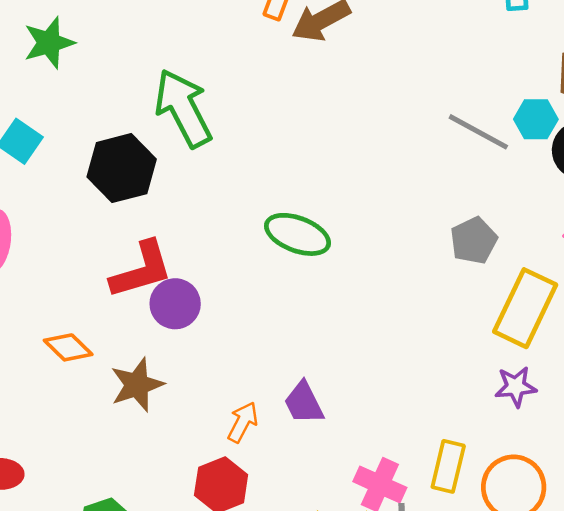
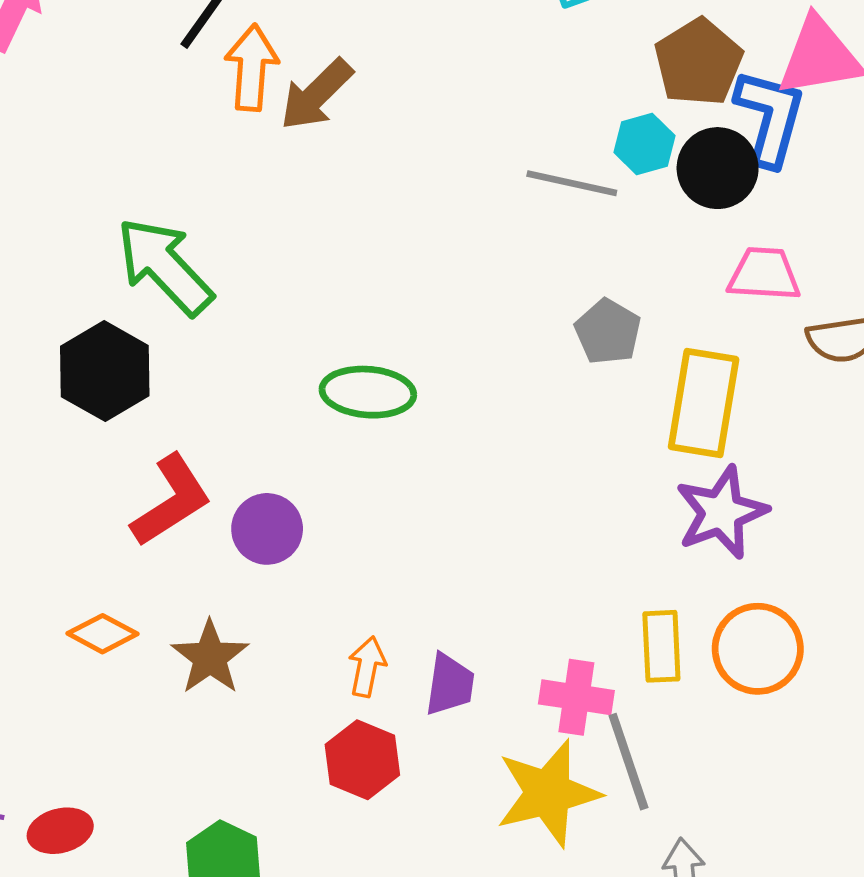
purple circle: (175, 304) -> (267, 529), moved
purple star: (516, 387) -> (721, 512), size x1.6
purple trapezoid: (304, 403) -> (450, 684), moved, turned -129

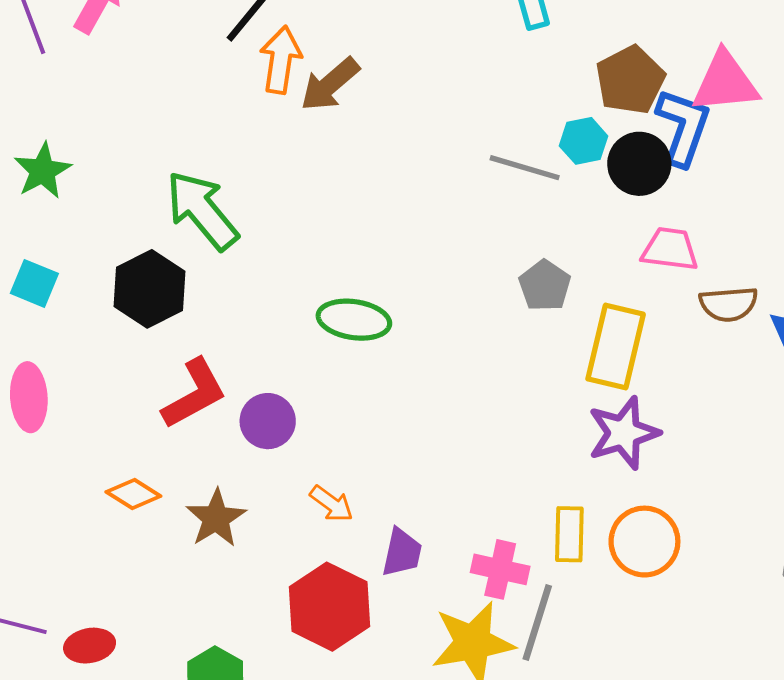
orange arrow: (367, 667) -> (332, 504), moved, turned 111
red hexagon: (362, 760) -> (330, 607), size x1.4
gray line: (628, 762) -> (537, 623), turned 32

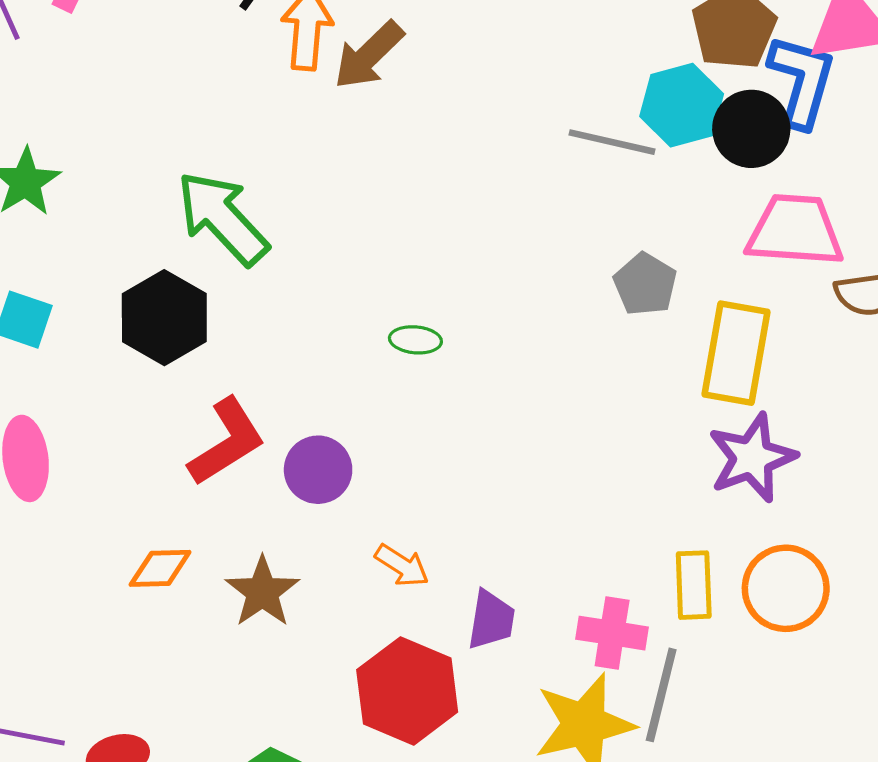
cyan hexagon: (584, 141) -> (682, 105), size x1.4
pink trapezoid: (670, 249) -> (795, 231), size x1.4
green ellipse: (354, 320) -> (415, 340), size x0.6
orange diamond: (133, 494) -> (160, 568), turned -30

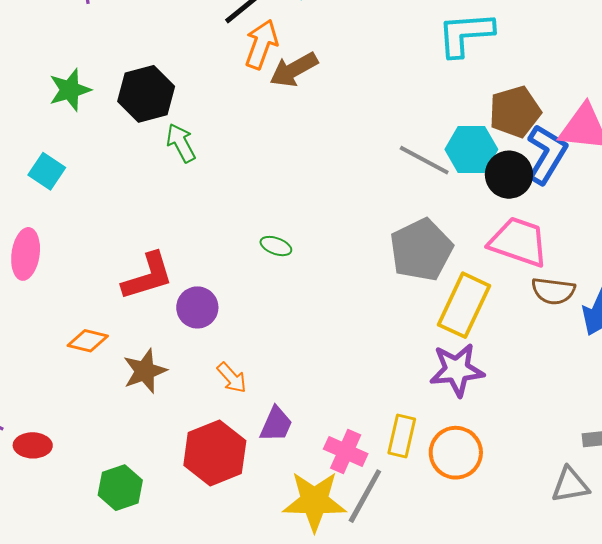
green arrow: (222, 218) -> (181, 143), size x0.6
gray pentagon: (645, 284) -> (421, 250), size x1.6
black hexagon: (164, 318) -> (146, 94), moved

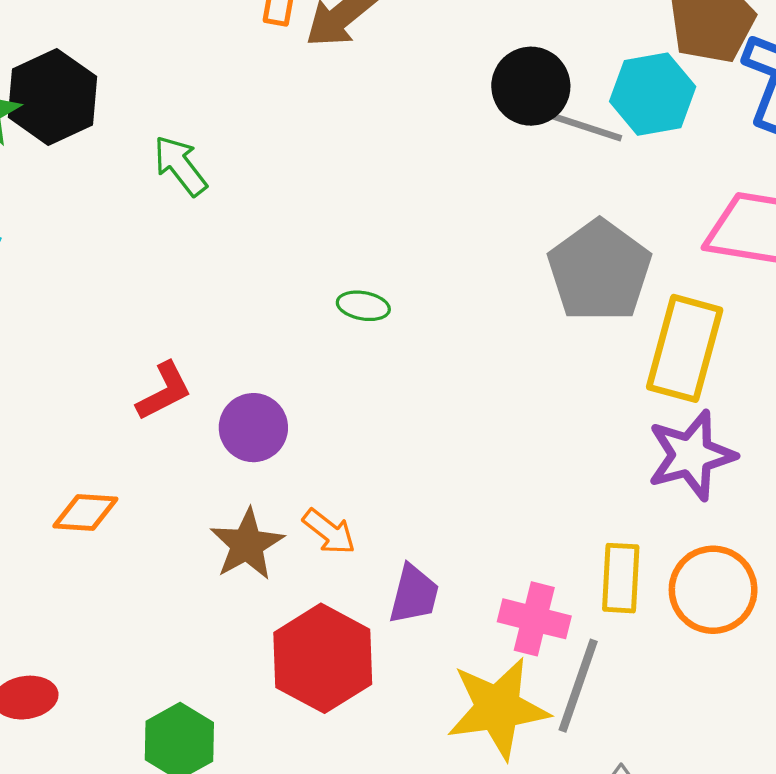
black hexagon: (146, 94) -> (53, 97), moved
black circle: (509, 175) -> (531, 86), moved
red L-shape: (148, 276) -> (164, 391), size x0.7
brown star: (145, 371) -> (247, 544), moved

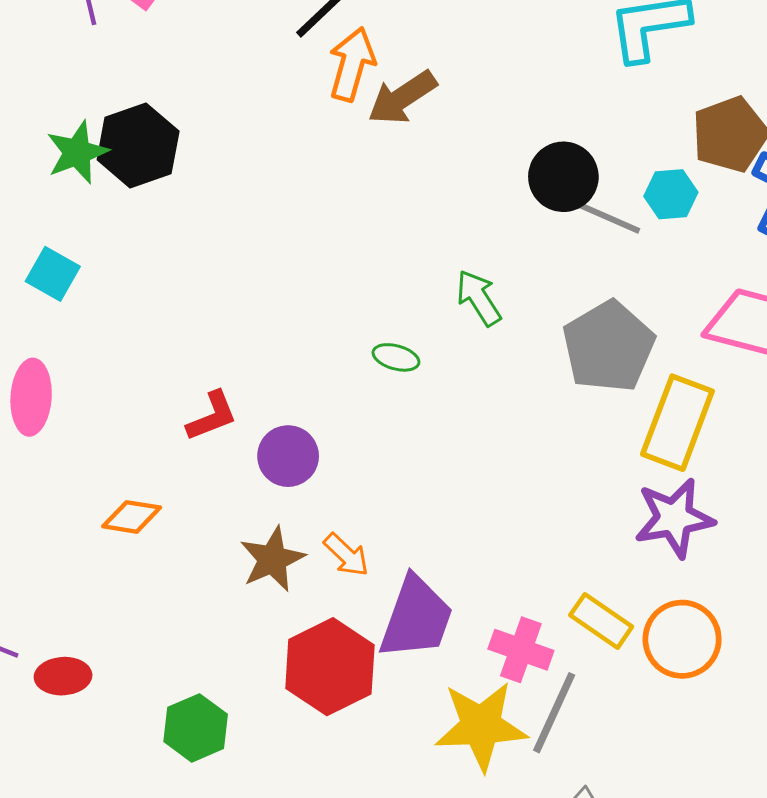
cyan hexagon: (653, 94) -> (671, 194), size x0.7
green arrow: (180, 166) -> (479, 298), moved
yellow rectangle: (621, 578) -> (601, 621), turned -64
purple trapezoid: (414, 594) -> (416, 618), size x1.6

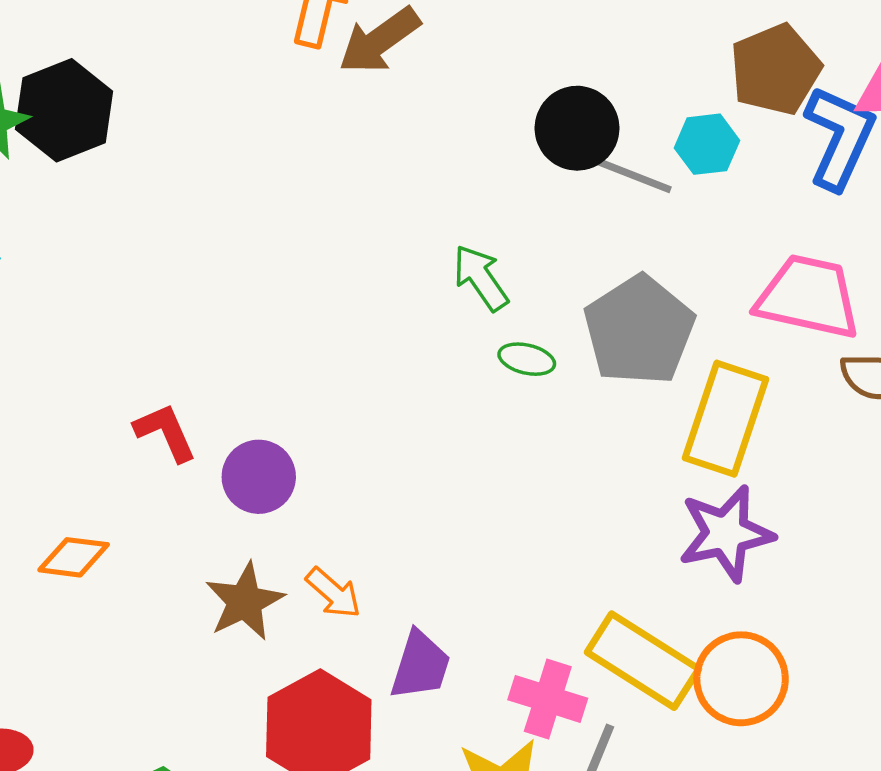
green ellipse: (396, 357) -> (527, 359), moved
red L-shape: (212, 416) -> (165, 432), turned -90
purple trapezoid: (416, 618) -> (420, 665), size x0.7
yellow rectangle: (601, 621) -> (643, 661), size x1.5

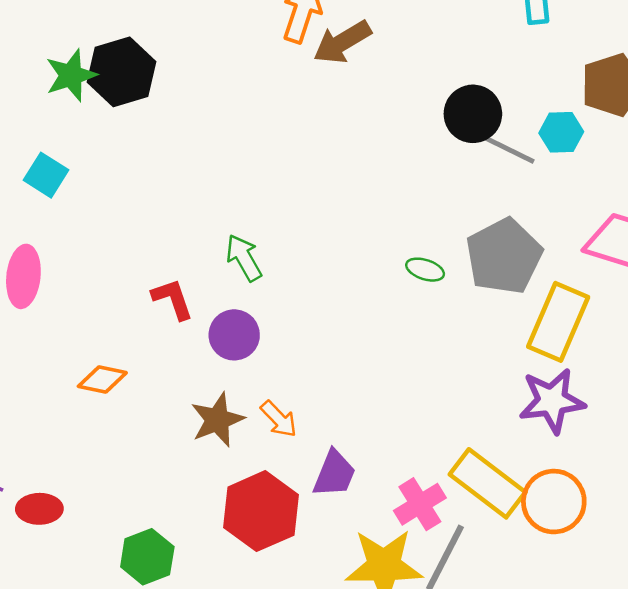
green arrow: (481, 278) -> (244, 258), moved
pink cross: (548, 699) -> (420, 504), turned 36

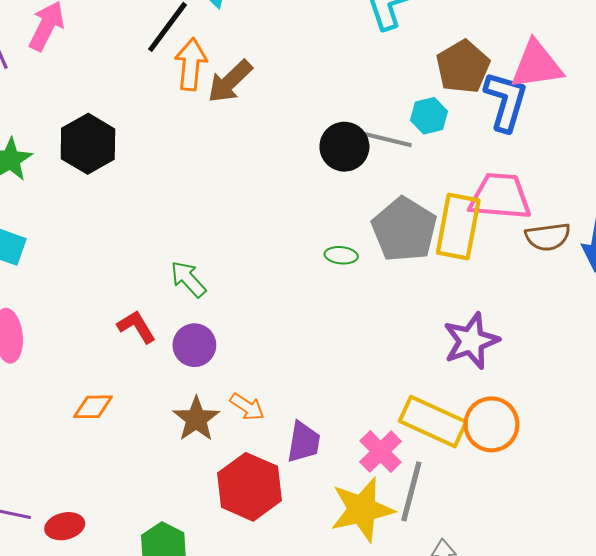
black hexagon: (122, 72) -> (88, 144), moved
black circle: (473, 114) -> (344, 147), moved
yellow rectangle: (558, 322) -> (458, 227), moved

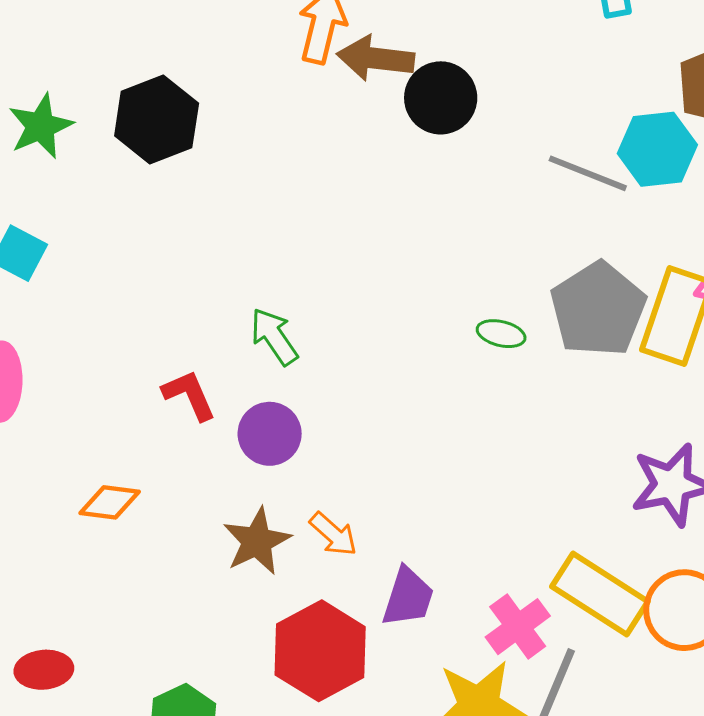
brown arrow: (230, 81) -> (376, 58), turned 42
cyan hexagon: (429, 116) -> (657, 149), size x1.4
black circle: (344, 147) -> (441, 98), moved

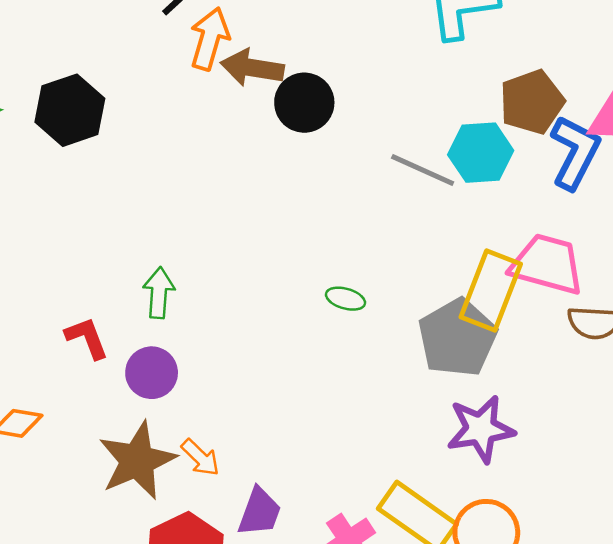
gray pentagon: (598, 309) -> (458, 338), moved
green arrow: (274, 337) -> (159, 293), turned 36
brown star: (257, 541) -> (137, 461), size x1.4

